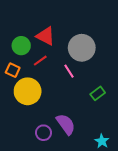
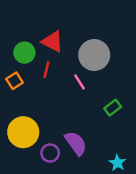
red line: (40, 61) -> (46, 70), turned -40
orange square: (13, 70) -> (15, 81), turned 32
yellow circle: (28, 91) -> (23, 132), moved

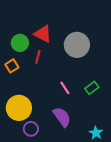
pink line: (80, 82) -> (65, 88), moved
purple circle: (50, 153) -> (31, 129), moved

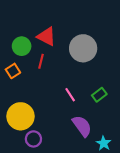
purple semicircle: (62, 117) -> (82, 126), moved

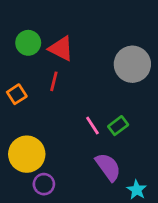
green circle: (22, 46) -> (28, 43), moved
gray circle: (83, 48) -> (132, 64), moved
green rectangle: (99, 95) -> (118, 126), moved

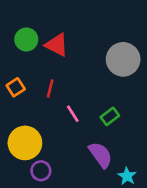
red line: (54, 81) -> (50, 89), moved
pink line: (92, 126) -> (73, 114), moved

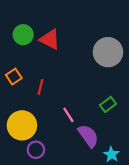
red line: (50, 89) -> (41, 87), moved
pink line: (73, 114) -> (68, 115), moved
green rectangle: (110, 116) -> (108, 104), moved

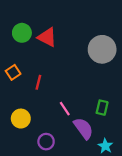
green rectangle: (108, 104) -> (102, 108), moved, turned -40
yellow circle: (22, 125) -> (21, 119), size x0.7
purple circle: (36, 150) -> (46, 142), moved

